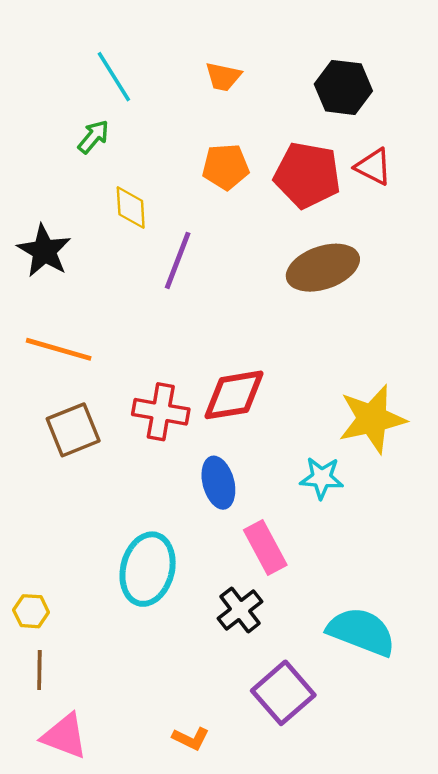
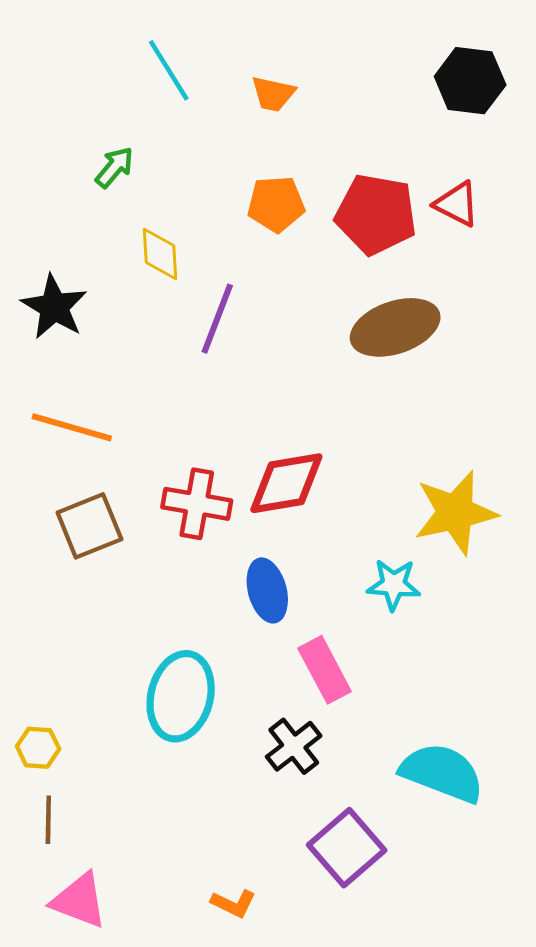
cyan line: (114, 77) -> (169, 70), moved
black hexagon: (343, 87) -> (470, 81), moved

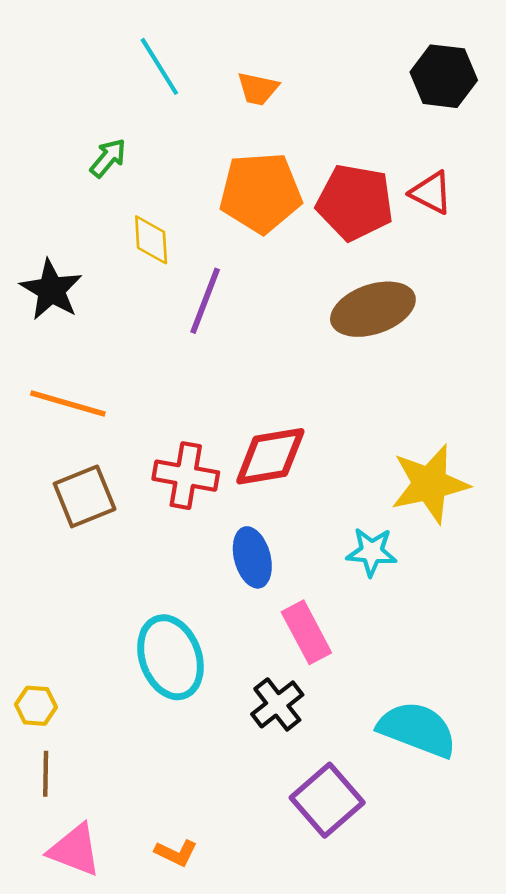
orange pentagon: (276, 204) -> (261, 193), size x1.5
cyan ellipse: (181, 696) -> (170, 657), turned -34
orange L-shape: (233, 903) -> (176, 853), moved

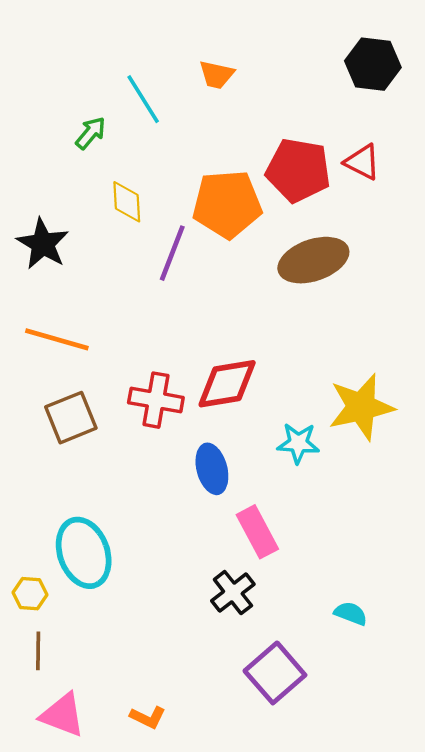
cyan line: (159, 66) -> (143, 99), moved
orange pentagon: (261, 193) -> (227, 204), moved
cyan star: (372, 552) -> (298, 443), moved
cyan ellipse: (170, 657) -> (84, 553), moved
cyan semicircle: (417, 729) -> (351, 613), size x0.5

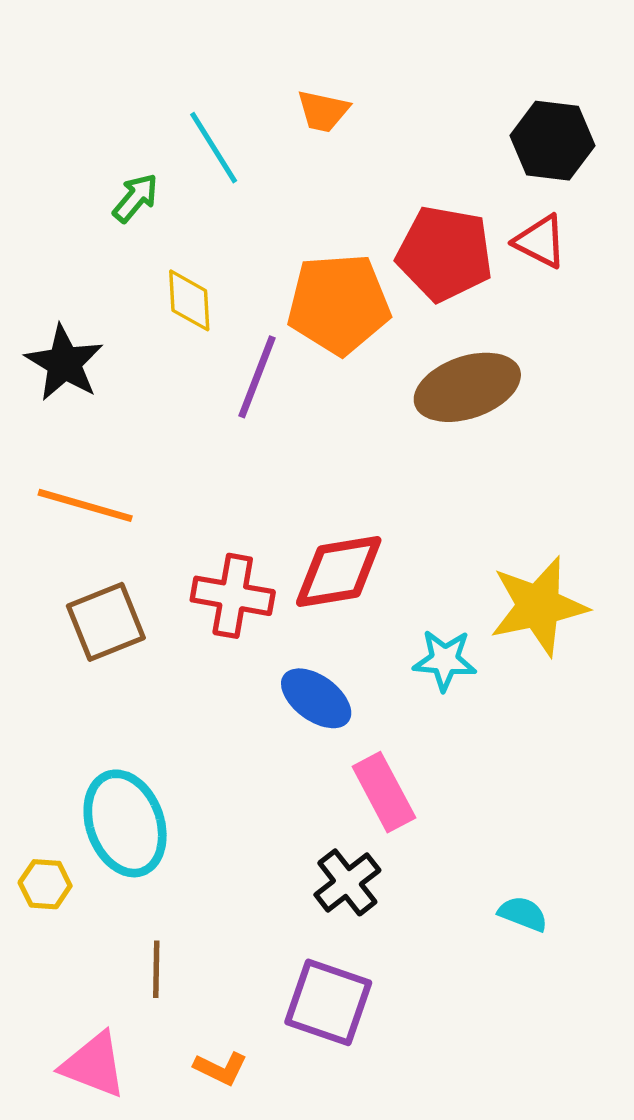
black hexagon: (373, 64) -> (552, 141), moved
blue ellipse: (212, 469) -> (316, 698), turned -39
brown line: (38, 651) -> (156, 969), moved
purple square: (275, 673) -> (328, 1002), moved, turned -30

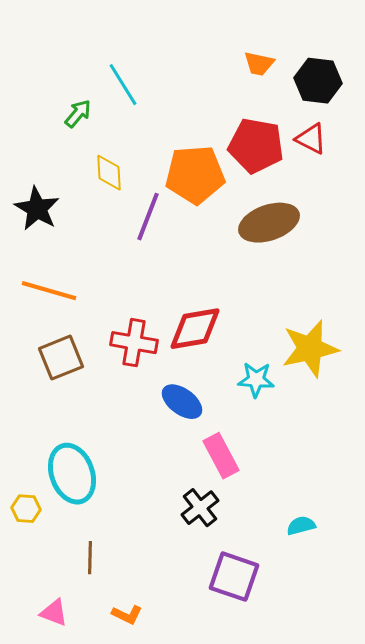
orange trapezoid: (323, 111) -> (259, 64), moved
cyan semicircle: (523, 914) -> (301, 526), turned -36
purple square: (328, 1002) -> (234, 577), moved
pink triangle: (94, 1065) -> (54, 613), size x0.7

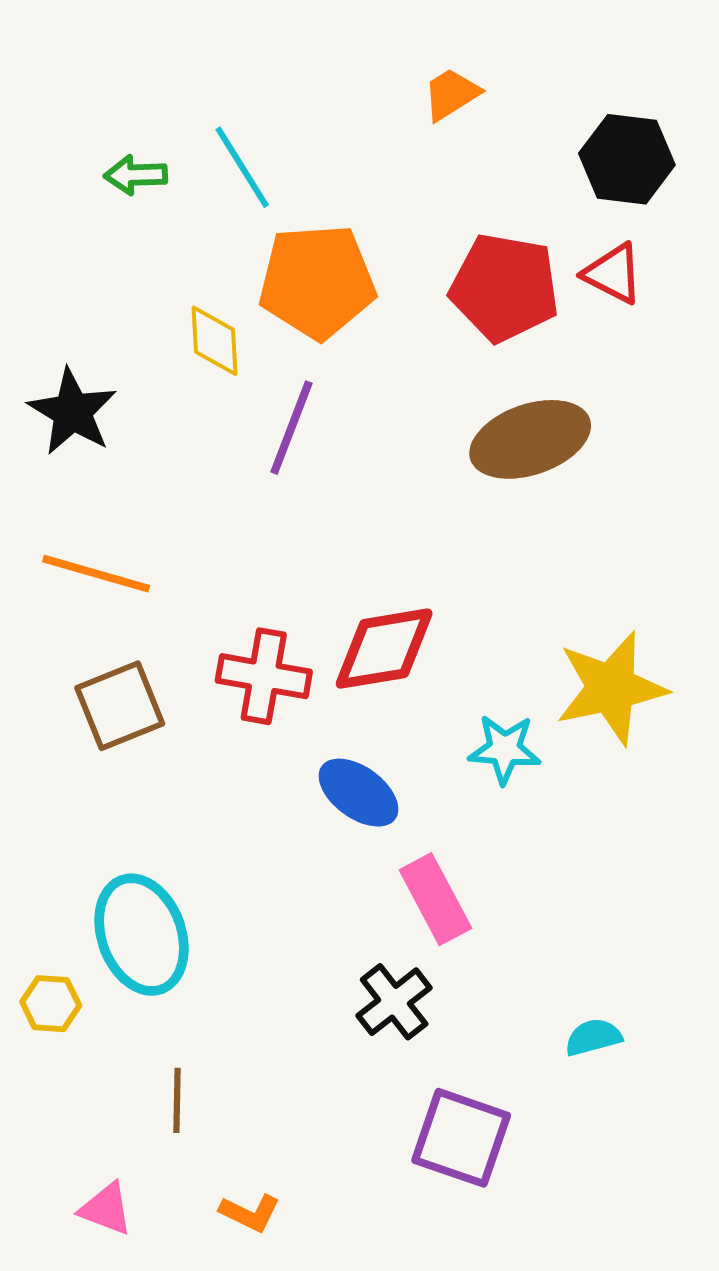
orange trapezoid: (259, 64) -> (451, 94), moved, turned 136
green arrow: (78, 114) -> (136, 175), moved, turned -132
orange pentagon: (195, 175) -> (317, 282), moved

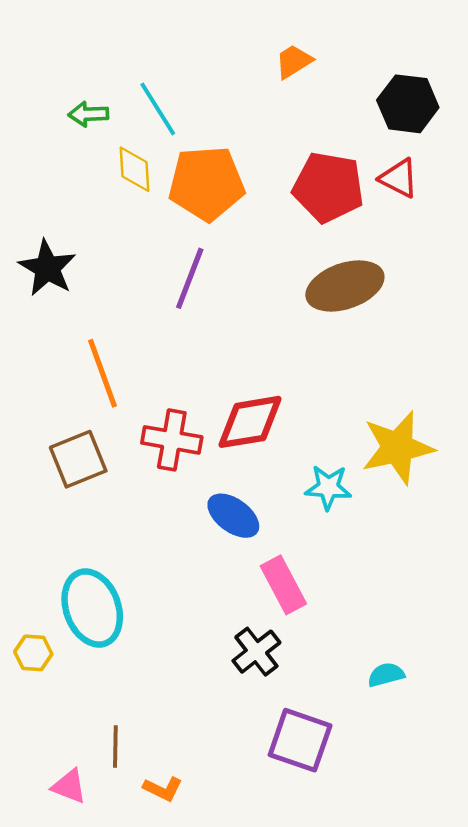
yellow diamond: (214, 341) -> (135, 169), moved
orange line: (96, 574) -> (103, 373), moved, turned 54
brown line: (177, 1100) -> (115, 747), moved

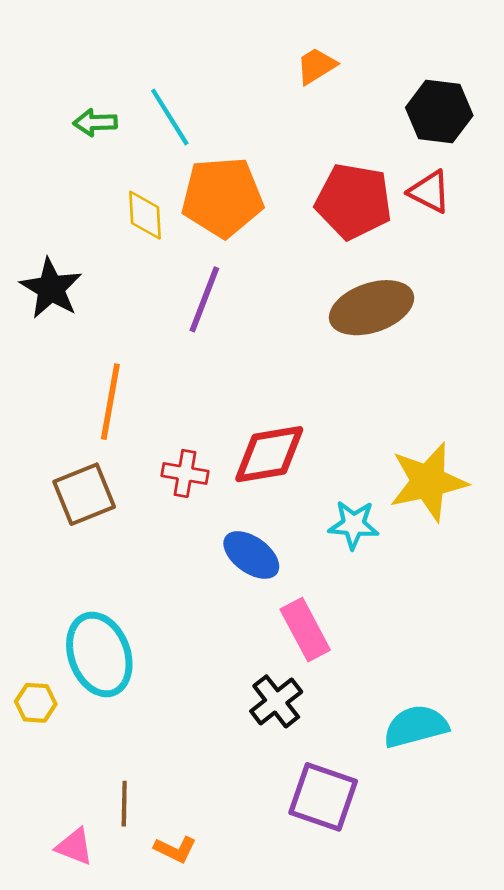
yellow diamond: (135, 169) -> (145, 215), moved
orange line: (103, 373) -> (110, 402), turned 30
red cross: (172, 440) -> (185, 473), size x0.7
cyan semicircle: (386, 675) -> (416, 726), size x1.6

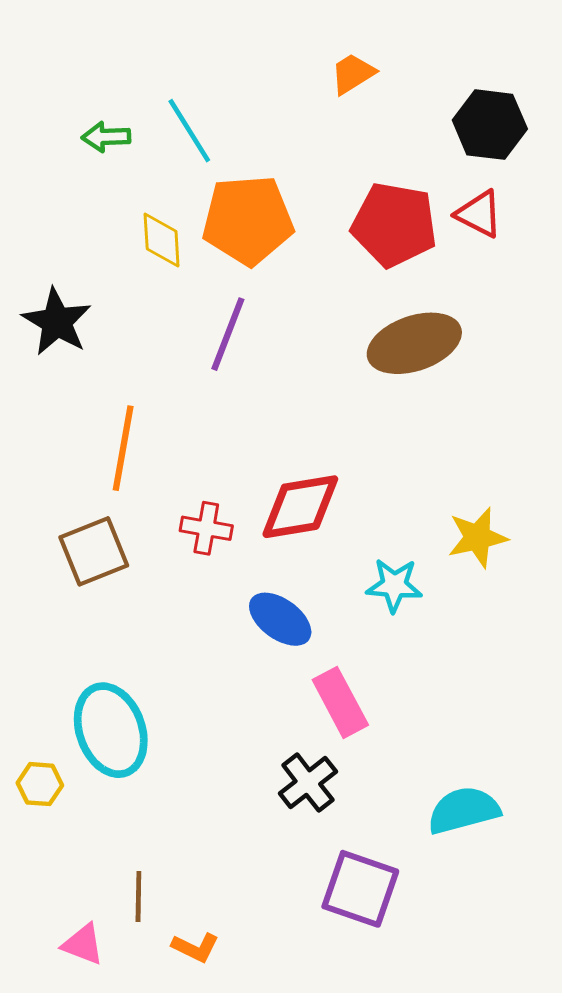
yellow star: (428, 482) -> (477, 538), size x0.7

